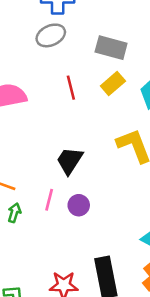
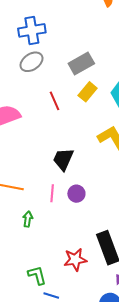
gray rectangle: (111, 48) -> (81, 63), turned -35
green arrow: (14, 213) -> (28, 219), moved

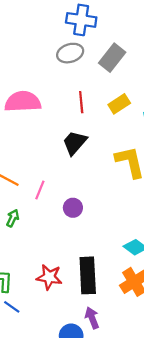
gray rectangle: (81, 63) -> (112, 58), moved, turned -40
black trapezoid: (63, 159) -> (75, 143), moved
pink line: (52, 193) -> (40, 190), moved

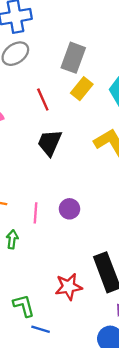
gray rectangle: (112, 58) -> (73, 58), moved
pink line: (40, 190) -> (36, 213), moved

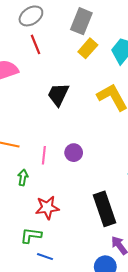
red line: (43, 100) -> (36, 44), moved
red star: (69, 287) -> (47, 208), moved
green L-shape: (24, 306) -> (31, 236), turned -70

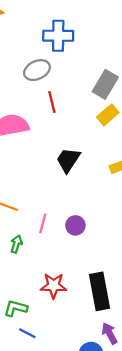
gray ellipse: (31, 16) -> (37, 70), moved
red star: (47, 208) -> (53, 286), moved

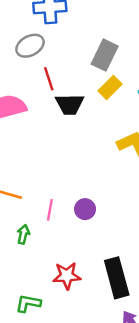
black trapezoid: (68, 160) -> (70, 104), moved, turned -120

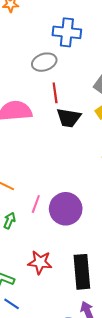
purple circle: (85, 209) -> (66, 209), size x1.8

